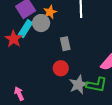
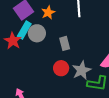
gray circle: (41, 23) -> (37, 33), moved
gray star: (78, 85) -> (82, 70), moved

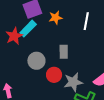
gray circle: (37, 33) -> (36, 61), moved

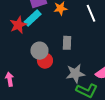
white line: (86, 21) -> (91, 13), turned -36
red circle: (54, 75) -> (45, 61), moved

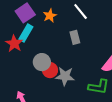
gray rectangle: (67, 43) -> (75, 37), moved
gray star: (75, 74) -> (65, 76), moved, turned 30

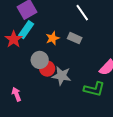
orange star: (50, 16) -> (53, 38), moved
gray rectangle: (75, 37) -> (75, 38), turned -56

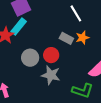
orange star: (53, 38) -> (82, 38), moved
red circle: (47, 69) -> (51, 55), moved

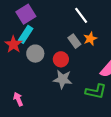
gray rectangle: (66, 38) -> (74, 41), turned 32
gray circle: (30, 58) -> (35, 54), moved

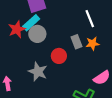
gray circle: (35, 54) -> (37, 34), moved
gray star: (63, 79) -> (38, 72), moved

